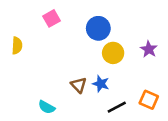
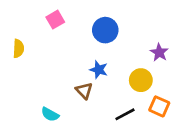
yellow circle: (113, 53) -> (141, 80), moved
blue star: (101, 84) -> (99, 70), moved

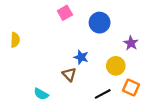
pink square: (55, 20) -> (65, 13), moved
blue circle: (105, 30) -> (100, 23), moved

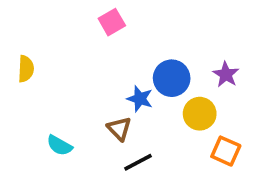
blue circle: (100, 23) -> (172, 78), moved
cyan semicircle: (41, 94) -> (59, 145), moved
black line: (103, 94) -> (138, 162), moved

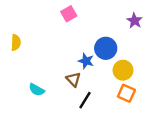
purple star: (226, 74) -> (134, 21), moved
orange square: (226, 151) -> (126, 93), moved
black line: (138, 162) -> (85, 100), turned -30

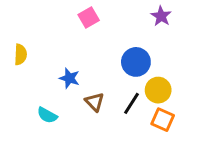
purple star: (134, 21) -> (161, 16), moved
blue star: (86, 61) -> (69, 78), moved
black line: (85, 100) -> (131, 103), moved

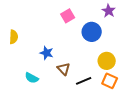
pink square: (89, 18) -> (68, 16), moved
blue circle: (136, 62) -> (92, 32), moved
black line: (131, 103) -> (84, 81), moved, turned 35

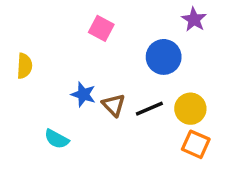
pink square: (68, 16) -> (101, 28), moved, turned -32
brown triangle: (64, 69) -> (114, 105), moved
black line: (84, 81) -> (149, 109), moved

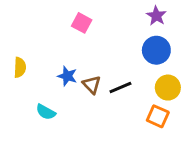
blue circle: (164, 57) -> (156, 50), moved
yellow semicircle: (24, 66) -> (20, 67), moved
yellow circle: (190, 109) -> (168, 88), moved

